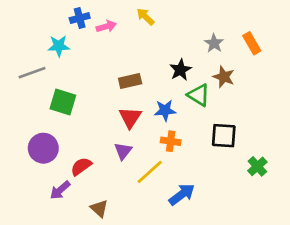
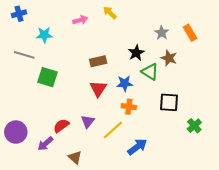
blue cross: (80, 18) -> (19, 14), moved
gray line: (32, 73) -> (24, 55), turned 36
purple circle: (43, 148) -> (16, 132), moved
purple triangle: (123, 151) -> (88, 121), moved

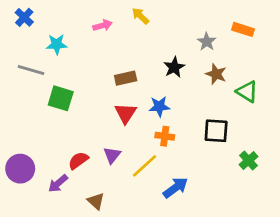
blue cross: (19, 14) -> (24, 17), turned -32
orange rectangle: (190, 33) -> (243, 29), moved, turned -42
green triangle: (150, 72) -> (247, 92), moved

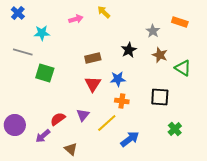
green cross: (248, 161) -> (175, 129), moved

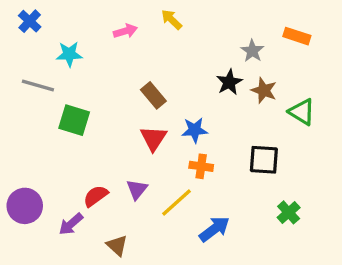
black star: (129, 50) -> (229, 82), moved
brown rectangle: (93, 58) -> (153, 95), turned 63

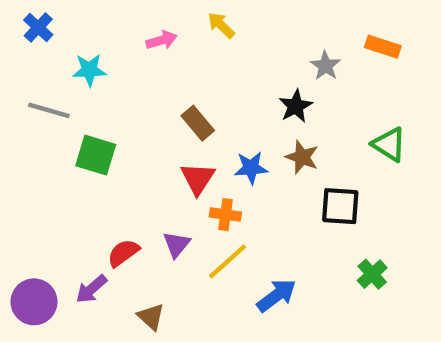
brown star: (264, 90) -> (302, 157), moved
orange cross: (201, 166) -> (225, 215), moved
purple circle: (25, 206) -> (34, 302), moved

